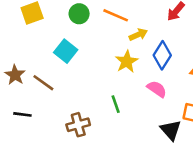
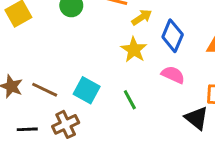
cyan square: (66, 51) -> (87, 90), moved
brown cross: (78, 125) -> (66, 124), moved

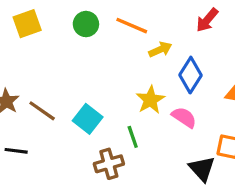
yellow star: (134, 50) -> (150, 100), moved
brown cross: (66, 124) -> (109, 164), moved

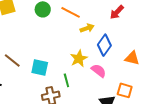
cyan square: (88, 119) -> (40, 67), turned -30

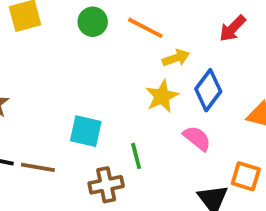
yellow star: (79, 58) -> (162, 96), moved
brown line: (12, 61) -> (38, 167), moved, turned -30

